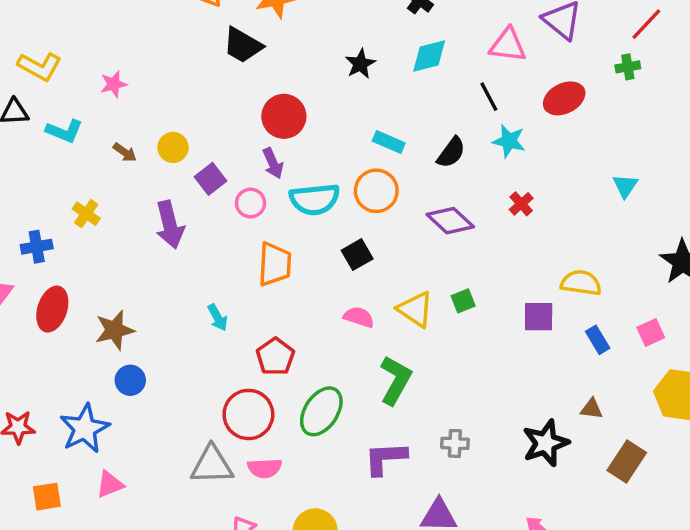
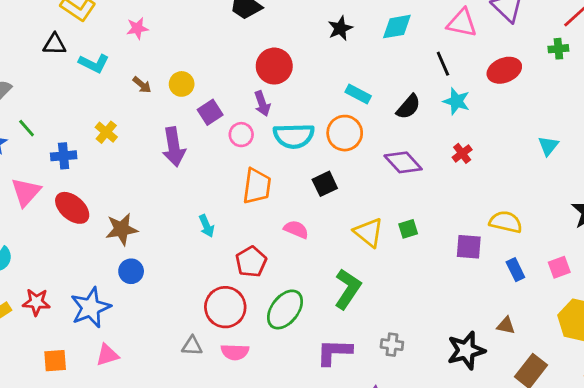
red ellipse: (52, 309) -> (72, 208), turned -72
pink semicircle: (359, 317) -> (296, 229), moved
gray triangle: (212, 465) -> (192, 346), size x0.6

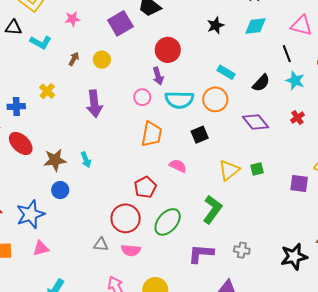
brown arrow: (142, 85) -> (74, 59), turned -104
purple square: (210, 112) -> (120, 23), moved, size x1.4
cyan arrow: (207, 226) -> (86, 160), moved
yellow triangle: (369, 232) -> (229, 170), turned 40

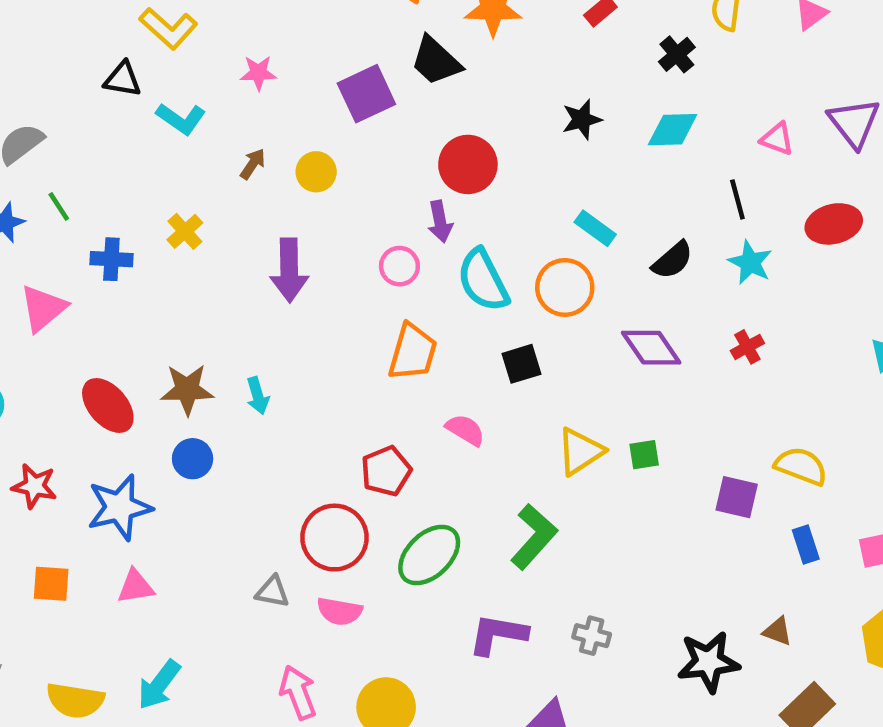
pink triangle: (302, 26) -> (777, 139), size x0.7
cyan semicircle: (179, 100) -> (483, 280), turned 56
red ellipse: (21, 143) -> (108, 405), moved

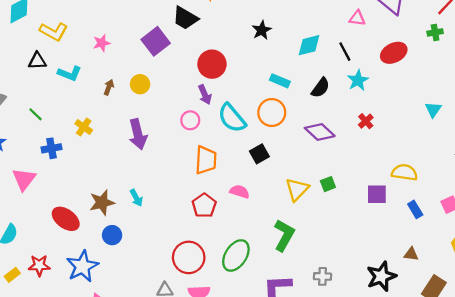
cyan diamond: (673, 130) -> (309, 45), moved
green line: (59, 207) -> (36, 114), moved
cyan star: (750, 262) -> (358, 80), turned 30
red pentagon: (386, 471) -> (204, 206), moved

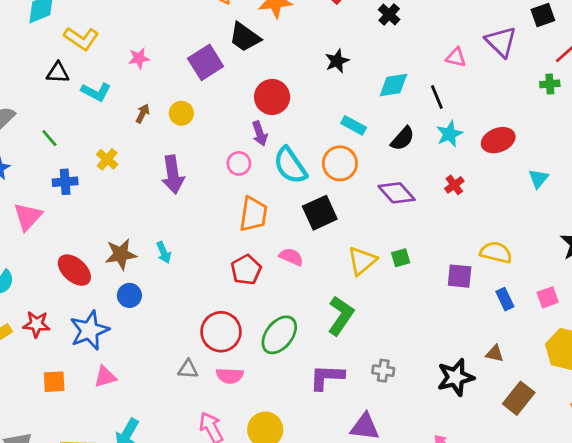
red ellipse: (394, 53) -> (498, 140), moved
black square: (259, 154) -> (320, 213), size x1.4

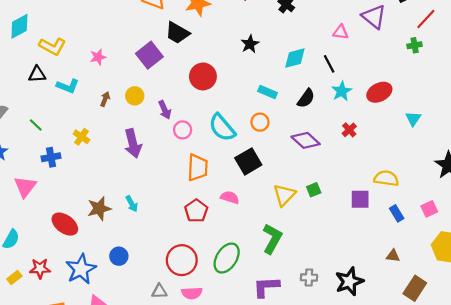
purple arrow: (260, 133) -> (165, 110), moved
orange circle: (340, 163) -> (260, 122), size x0.7
blue circle: (129, 295) -> (119, 256), moved
black star: (456, 377) -> (349, 281), moved

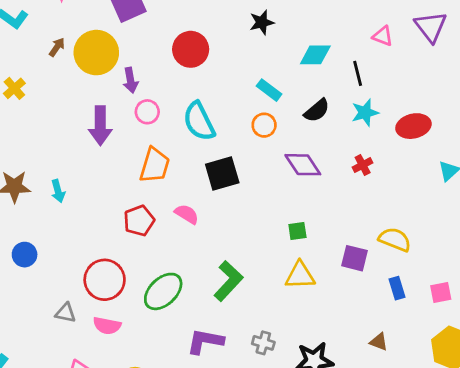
yellow circle: (135, 96) -> (96, 53), size x1.8
orange circle: (260, 122) -> (264, 125), moved
purple arrow: (133, 143) -> (100, 126), moved
yellow triangle: (284, 195) -> (300, 275), moved, turned 30

